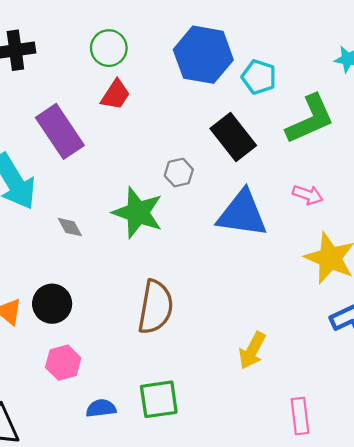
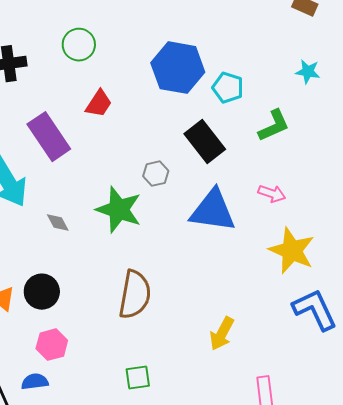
green circle: (109, 48) -> (79, 45), moved
green L-shape: (310, 119) -> (274, 126), size x0.7
green square: (159, 399) -> (138, 378), size x0.7
blue semicircle: (101, 408) -> (35, 382), moved

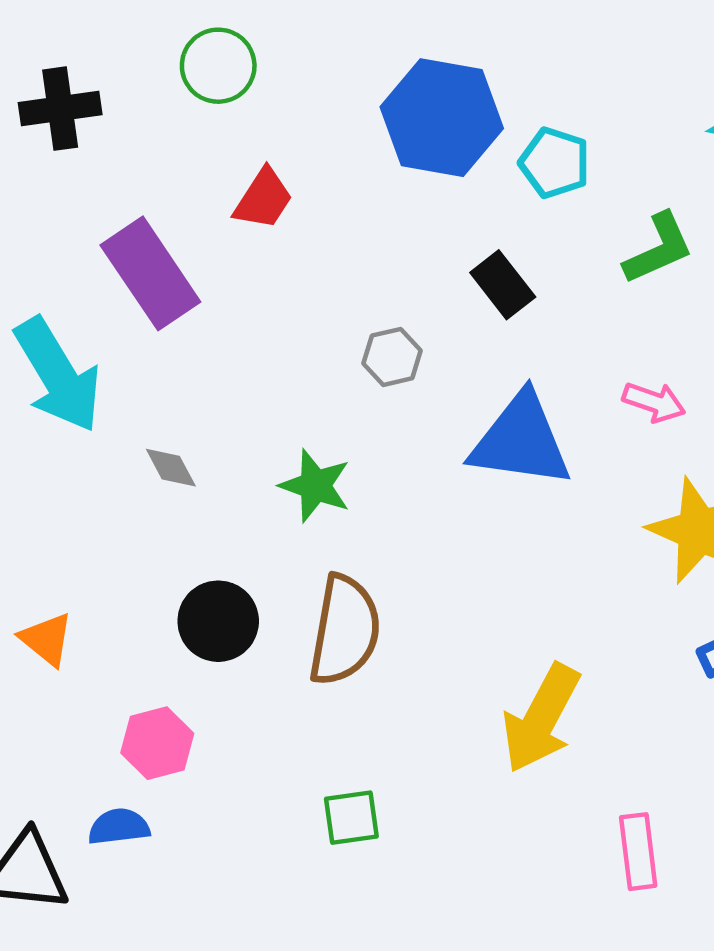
black rectangle: (205, 142) -> (503, 285), size x0.7
green star: (119, 210) -> (315, 486), moved, size x0.7
black circle: (42, 292) -> (218, 621), moved
yellow arrow: (222, 334) -> (541, 718), size x1.4

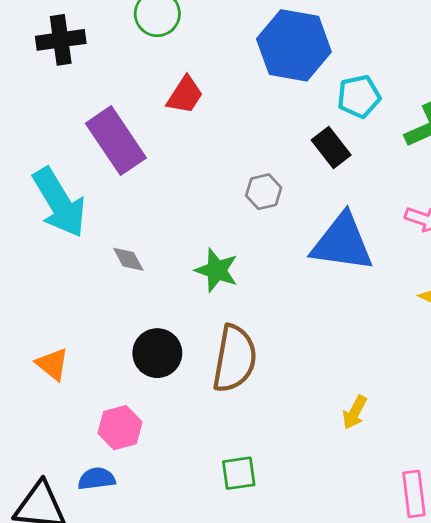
cyan pentagon: (555, 163) -> (359, 96), moved, turned -30
yellow arrow: (541, 718) -> (355, 412), size x0.5

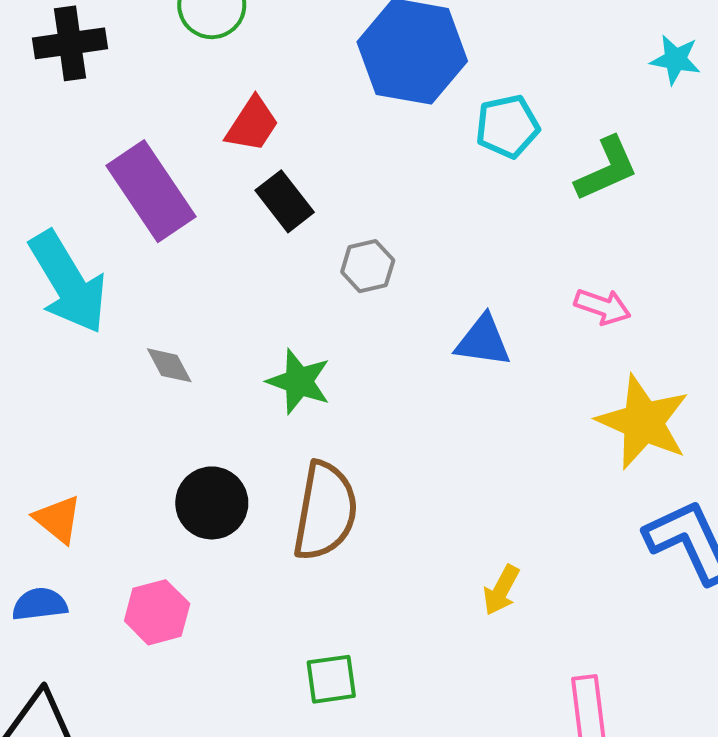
black rectangle: (331, 147) -> (285, 201), moved
blue triangle: (342, 243) -> (483, 341), size x0.6
blue semicircle: (97, 479) -> (40, 604), moved

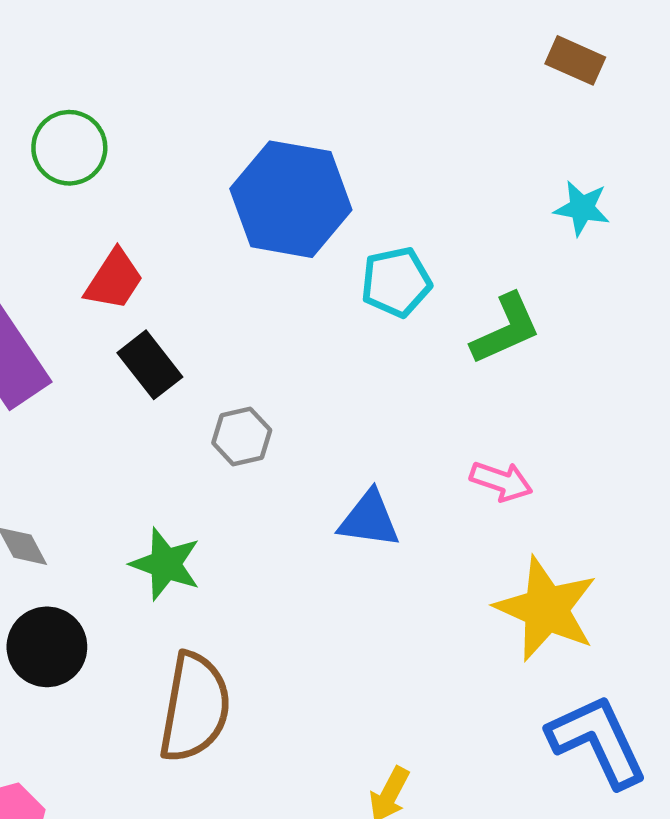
black circle: (212, 503) -> (47, 647), moved

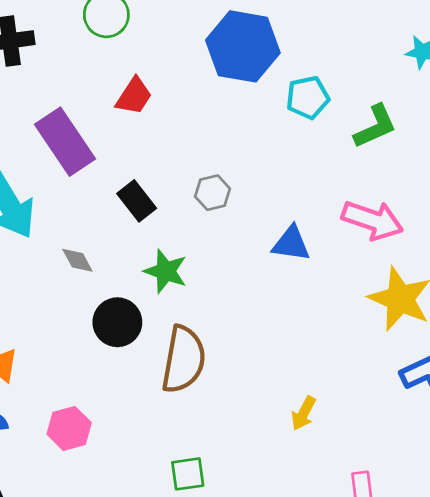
black rectangle: (150, 365) -> (137, 201), moved
pink arrow: (501, 481) -> (372, 220), size x1.6
black circle: (47, 647) -> (117, 322), moved

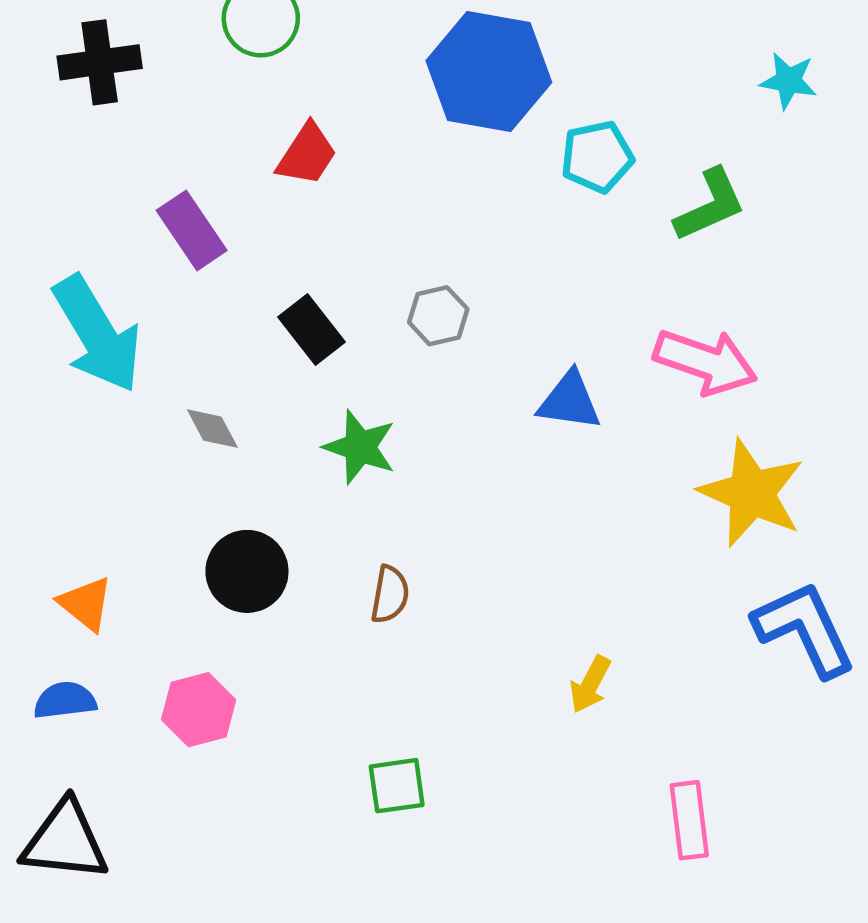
purple rectangle: (65, 142) -> (192, 230), size x0.7
black circle: (117, 322) -> (247, 571), moved
brown semicircle: (184, 359) -> (390, 594), size x0.5

